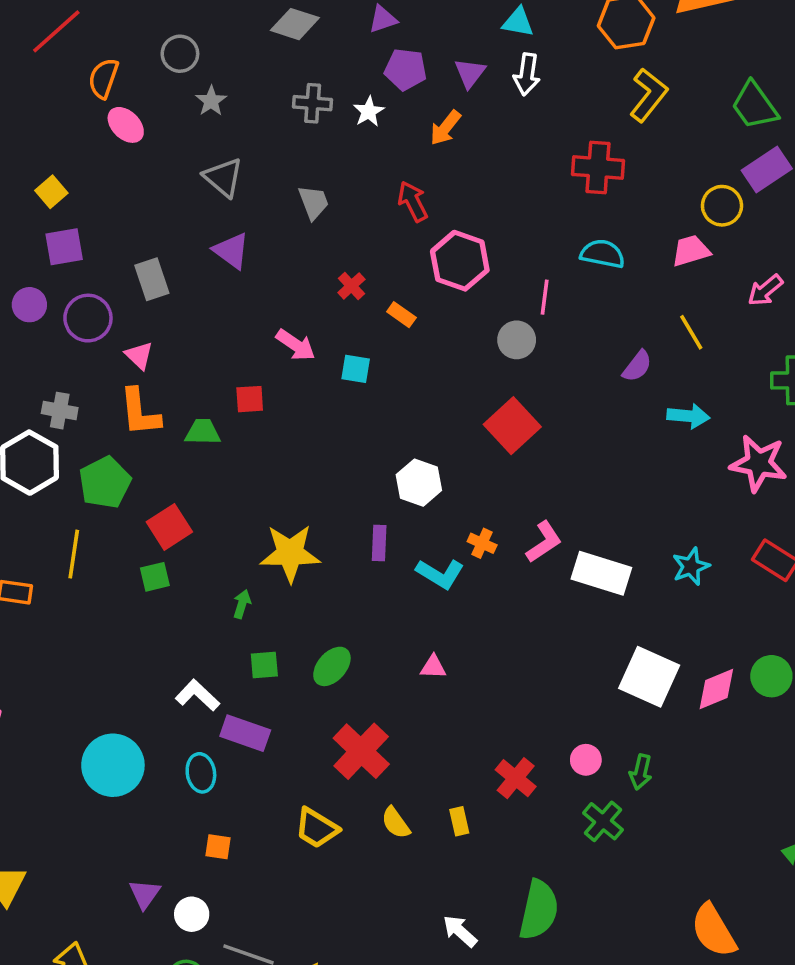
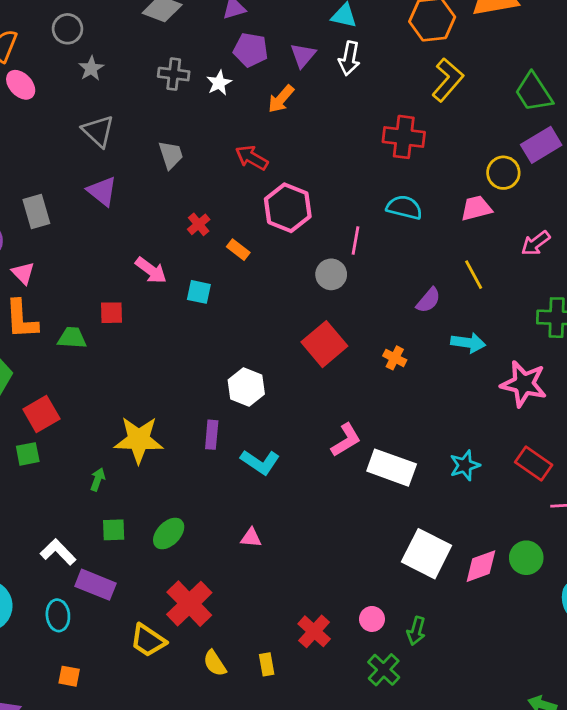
red arrow: (413, 201) -> (252, 158), turned -36
orange cross: (482, 543) -> (395, 358), moved
yellow trapezoid: (317, 828) -> (148, 640), moved

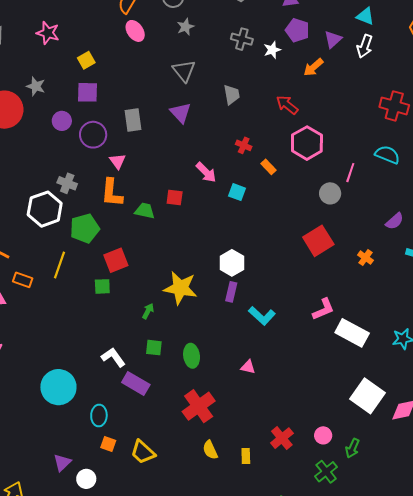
red cross: (199, 224) -> (244, 145), turned -35
white hexagon: (246, 387) -> (232, 263), moved
green ellipse: (169, 534) -> (192, 356), turned -60
cyan ellipse: (58, 615) -> (99, 415), moved
yellow trapezoid: (148, 640) -> (143, 452), moved

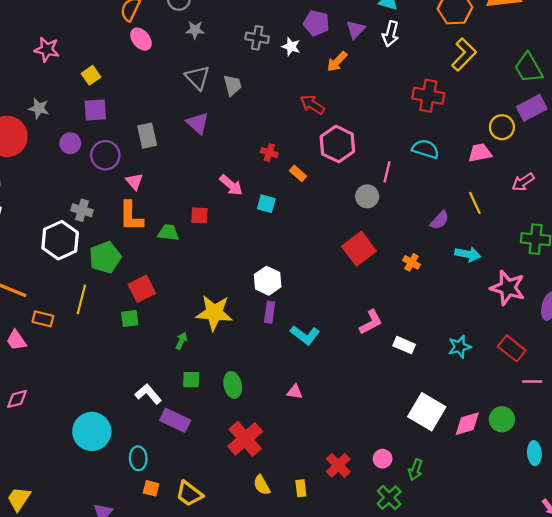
gray star: (185, 27) -> (195, 30), turned 30
white star: (272, 50) -> (291, 47), turned -30
gray trapezoid: (232, 95) -> (232, 85), moved
white rectangle: (352, 333) -> (404, 345), size x0.6

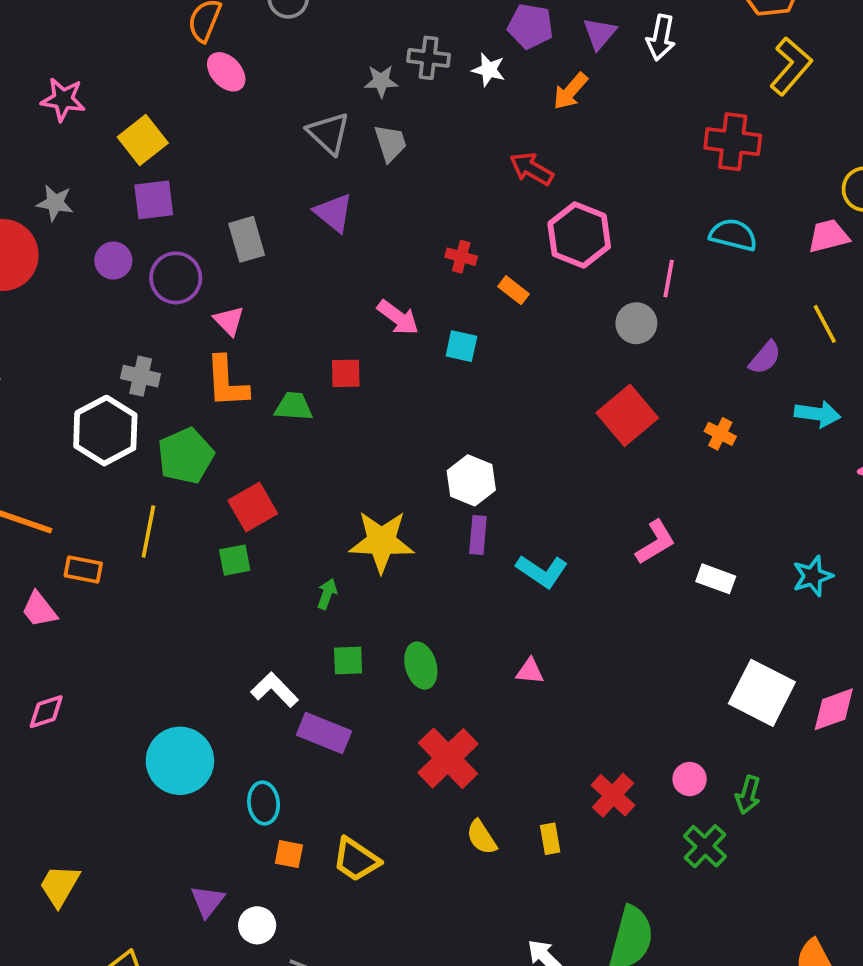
gray star: (195, 30) -> (381, 81), moved
yellow square: (91, 75) -> (143, 140), size x1.4

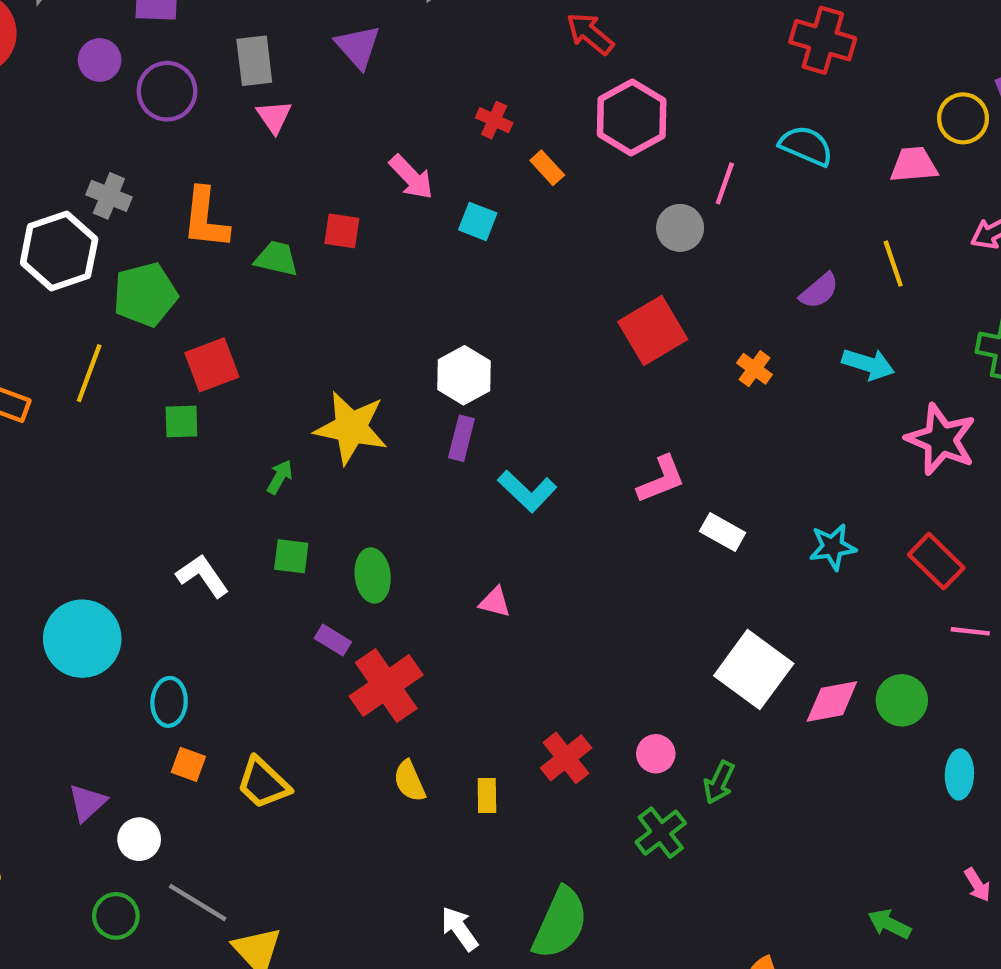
pink triangle: (229, 321) -> (274, 117), moved
purple rectangle: (324, 733) -> (333, 640), moved, size x0.6

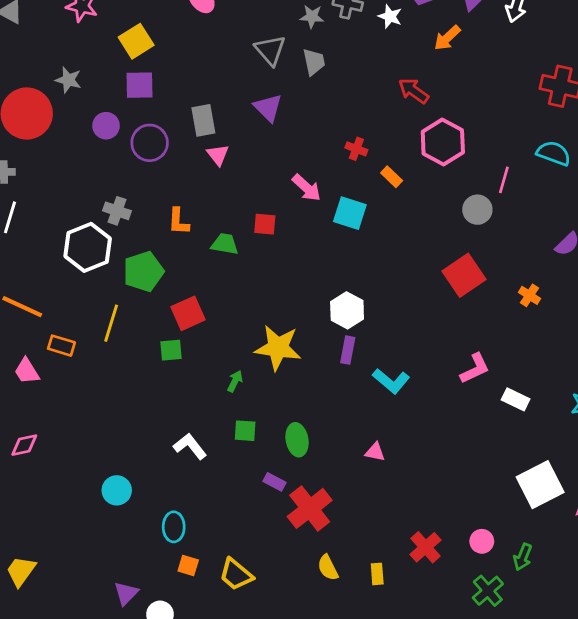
orange L-shape: (205, 218) -> (179, 221), size x0.7
cyan square: (478, 221) -> (350, 213), size x1.4
cyan circle: (82, 639) -> (117, 490), size x0.6
white square: (754, 670) -> (540, 485), turned 30

